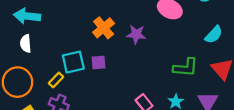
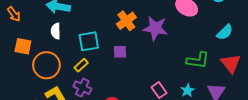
purple star: (136, 34) -> (155, 28), size x1.4
cyan square: (73, 62) -> (89, 41), moved

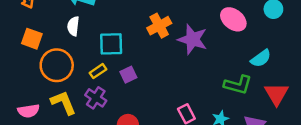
cyan semicircle: (225, 32) -> (261, 58), moved
purple square: (120, 52) -> (128, 75), moved, turned -32

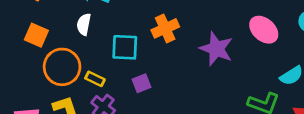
orange cross: (159, 26) -> (165, 28), moved
yellow rectangle: (98, 71) -> (95, 79), moved, turned 56

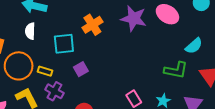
purple star: (216, 49) -> (134, 18), moved

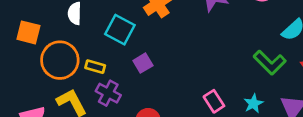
cyan square: (64, 44) -> (120, 30), turned 35
green L-shape: (176, 70) -> (270, 62), turned 35

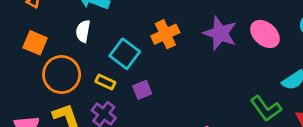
yellow rectangle: (95, 67) -> (105, 82), moved

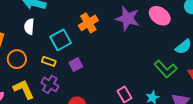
cyan square: (125, 54) -> (61, 40), turned 30
orange circle: (62, 75) -> (17, 59), size x0.7

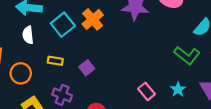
cyan square: (61, 40) -> (63, 25), moved
yellow rectangle: (49, 61) -> (55, 61), moved

